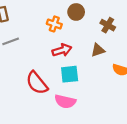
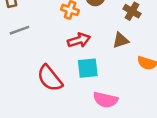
pink semicircle: (65, 101) -> (105, 100), moved

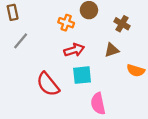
gray line: (19, 30) -> (21, 41), turned -30
pink semicircle: (105, 100) -> (98, 104), turned 65

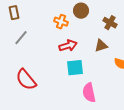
red semicircle: (48, 84) -> (26, 80), moved

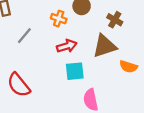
gray line: (21, 38) -> (24, 36), moved
brown triangle: (101, 46) -> (104, 46), size x1.6

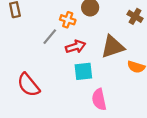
brown cross: (115, 20) -> (135, 16), moved
gray line: (24, 36) -> (50, 37), moved

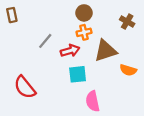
orange cross: (68, 20) -> (84, 32), moved, turned -32

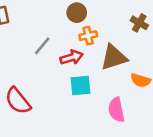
brown circle: (84, 13) -> (77, 13), moved
pink semicircle: (93, 101) -> (116, 110), moved

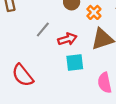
orange cross: (88, 36) -> (94, 12), moved, turned -32

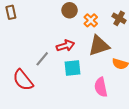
gray line: (43, 29) -> (42, 59), moved

